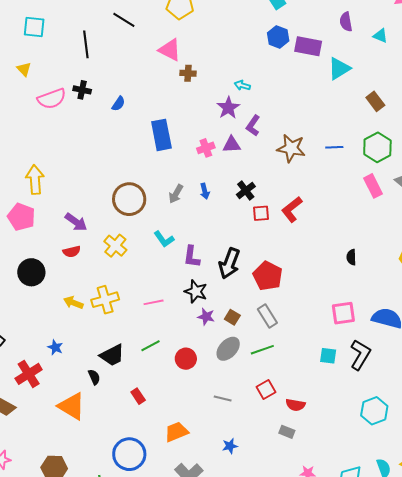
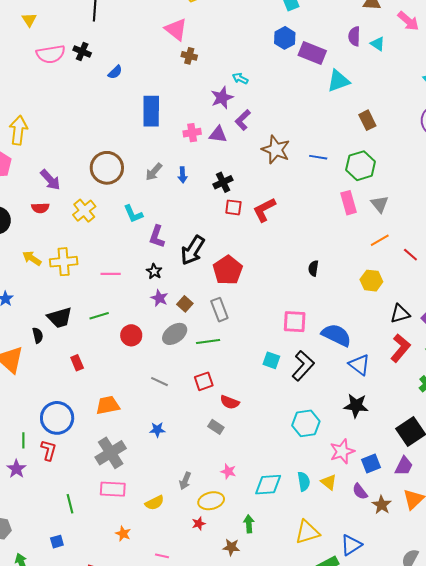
cyan triangle: (380, 36) -> (378, 44), moved
black star: (196, 291) -> (154, 271), size x0.7

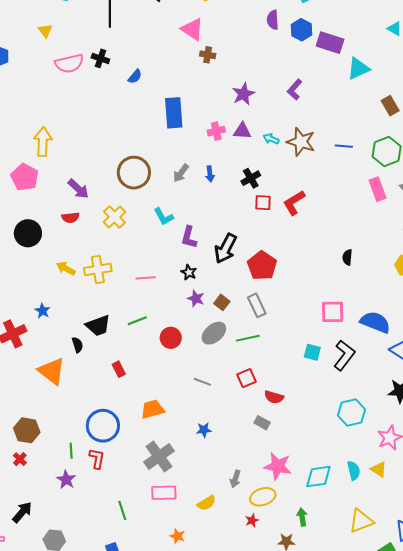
purple semicircle: (354, 36) -> (273, 20), moved
cyan arrow: (240, 78) -> (271, 139), moved
purple L-shape: (243, 120) -> (295, 90), moved
pink star: (228, 471) -> (278, 466), size x1.8

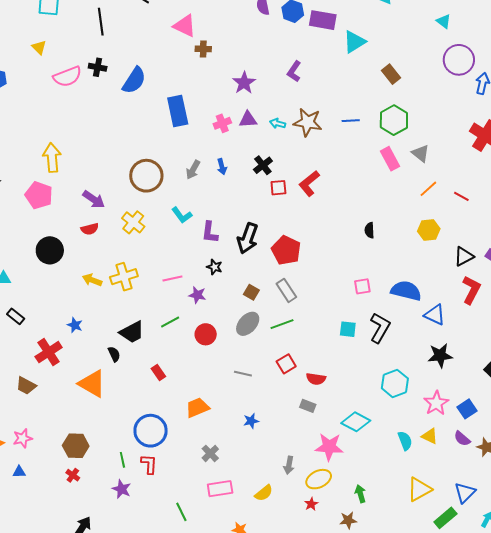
blue semicircle: (135, 77) -> (134, 80), size x1.8
purple star: (196, 299) -> (197, 295), moved
pink square: (333, 312) -> (362, 286), size x0.7
gray cross: (159, 456) -> (210, 453), size x0.6
cyan diamond: (318, 477) -> (356, 422), moved, turned 44

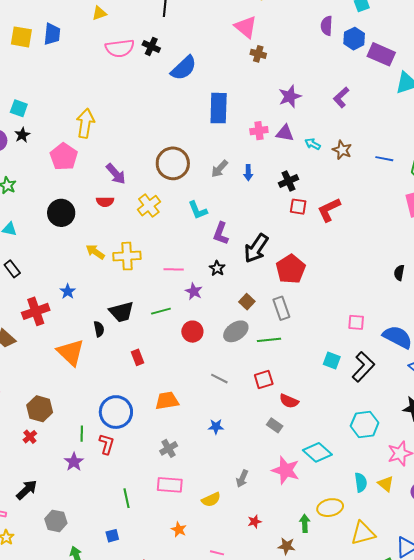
yellow triangle: (39, 47) -> (99, 13), turned 42
brown star: (308, 122) -> (342, 150), size x0.7
black semicircle: (369, 230) -> (399, 273), moved
yellow ellipse: (319, 479) -> (330, 508), moved

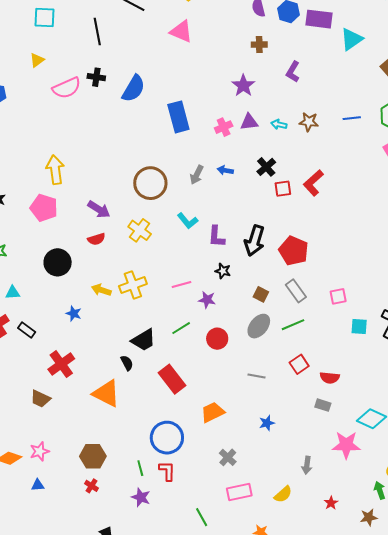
brown cross: (258, 54) -> (259, 45), moved
blue arrow: (248, 173) -> (225, 170), turned 119
blue star: (68, 291) -> (74, 314), moved
pink square: (356, 322) -> (338, 296), moved
red rectangle: (137, 357) -> (172, 379), size x1.8

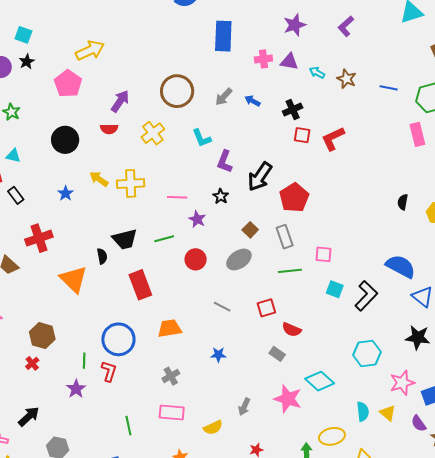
yellow arrow: (55, 170) -> (90, 50), turned 56
purple arrow: (99, 209) -> (120, 101), turned -105
green line: (293, 325) -> (290, 271), moved

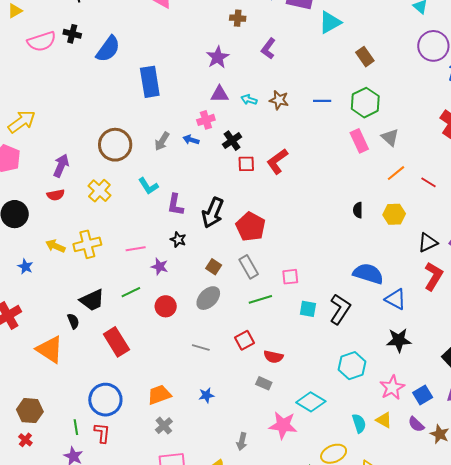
pink cross: (263, 59) -> (206, 120), moved
orange trapezoid: (170, 328) -> (159, 395), moved

